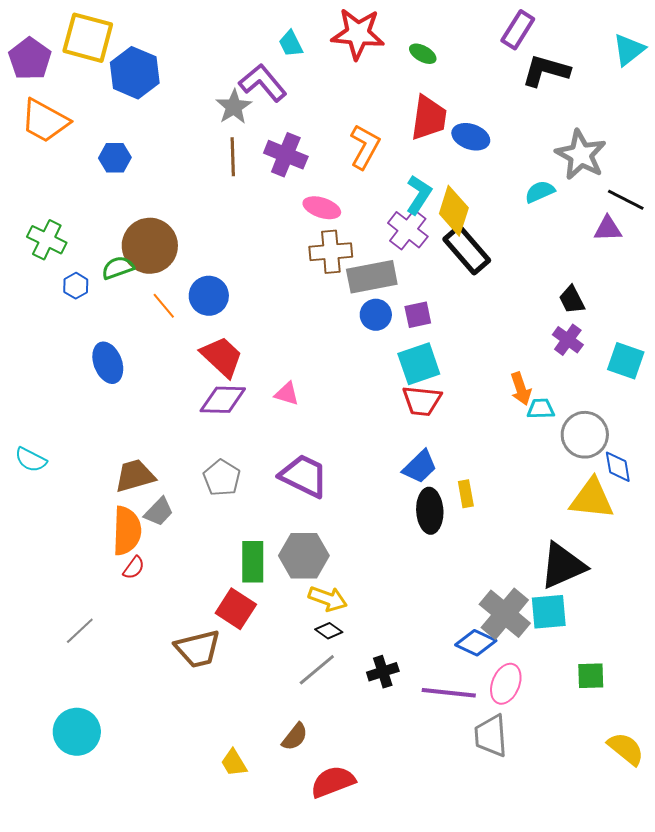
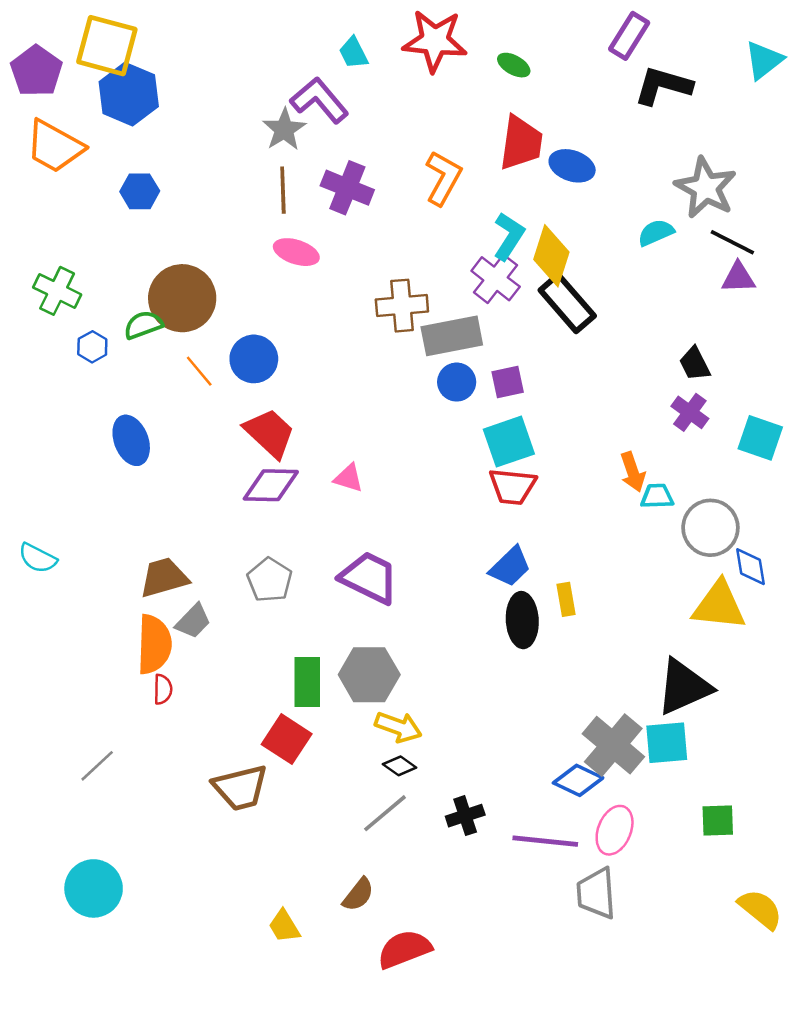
blue hexagon: (135, 73) -> (129, 94), moved
black line: (626, 200) -> (732, 242), moved
pink ellipse: (322, 208) -> (296, 252), moved
red semicircle: (134, 568) -> (163, 689), turned -35

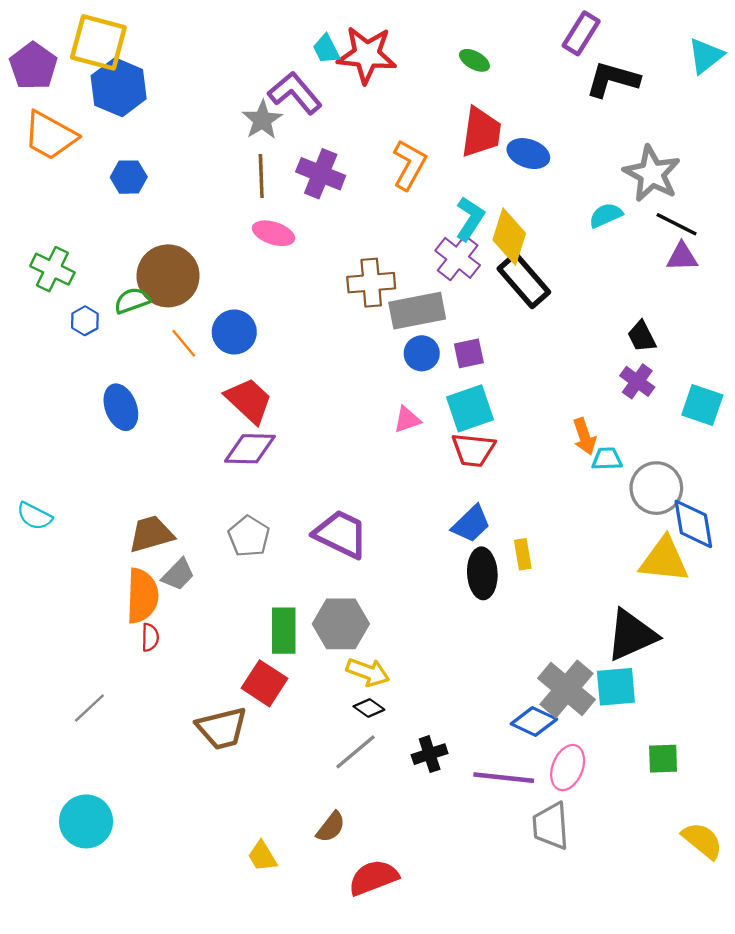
red star: (435, 41) -> (367, 55), moved
pink triangle: (349, 478) -> (407, 420), moved, turned -36
blue diamond: (751, 567) -> (693, 524), size x1.4

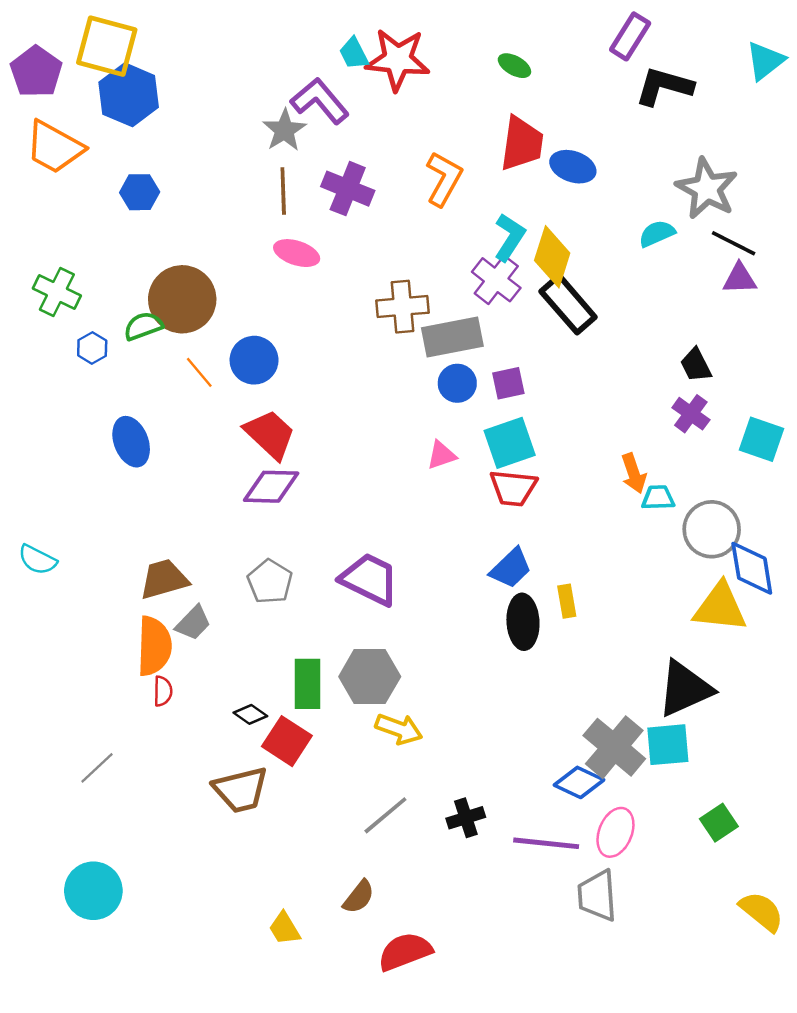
black diamond: (369, 708) -> (250, 714), moved
green square: (663, 759) -> (719, 823), turned -32

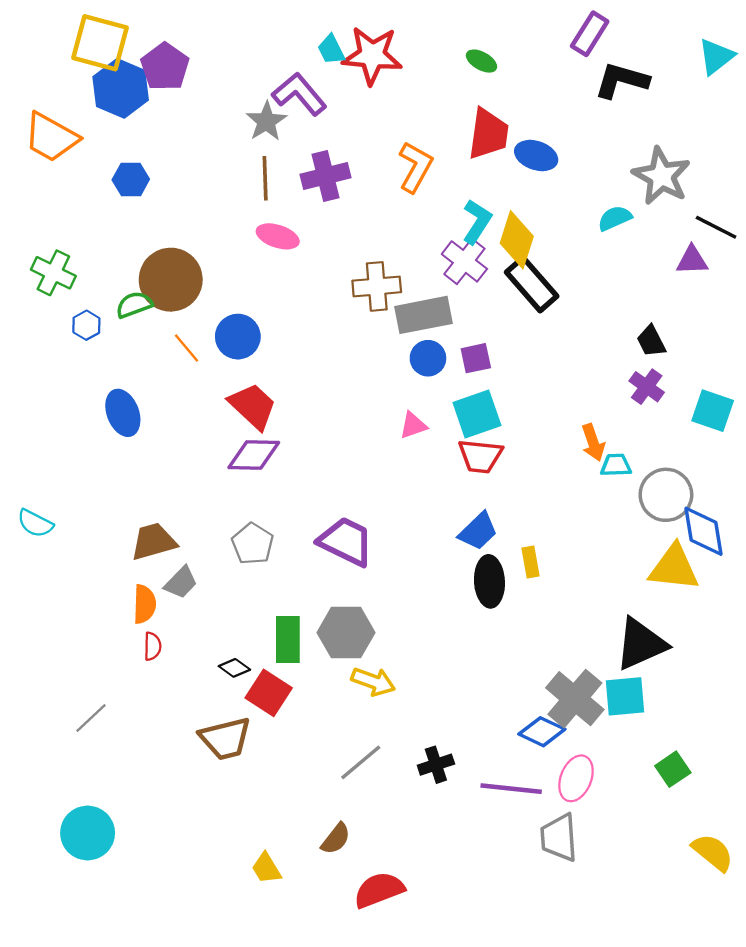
purple pentagon: (36, 72) -> (165, 67), moved
purple cross: (348, 189) -> (326, 176), turned -36
black line: (734, 243) -> (716, 227), moved
orange semicircle: (154, 646) -> (144, 604), size x0.7

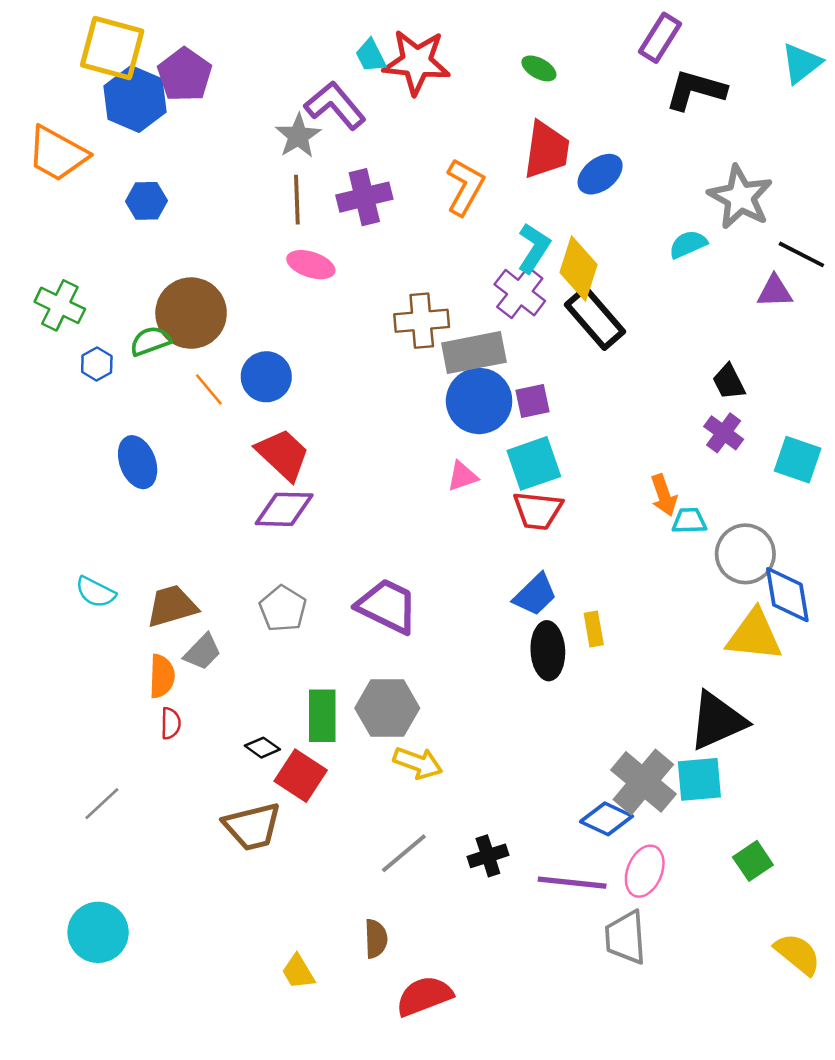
blue ellipse: (536, 156) -> (600, 174), turned -57
blue circle: (428, 358) -> (479, 401), size x1.6
cyan semicircle: (35, 523) -> (95, 592), moved
brown semicircle: (336, 839) -> (376, 939), turned -40

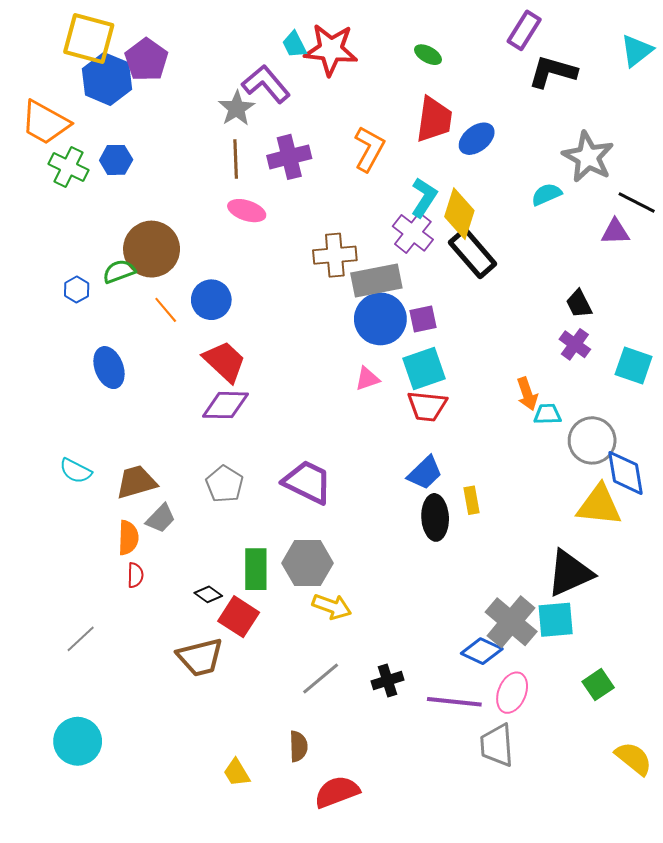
green cross: (60, 305) -> (68, 167), moved

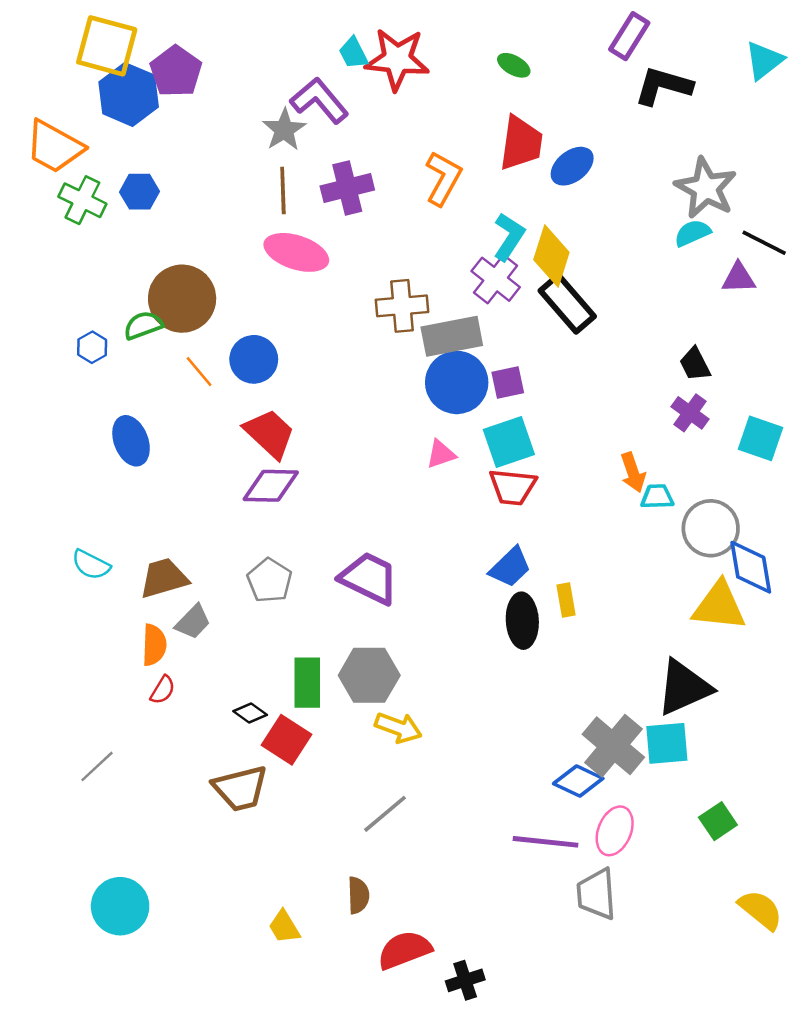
cyan semicircle: (546, 194) -> (692, 233), moved
pink ellipse: (247, 211) -> (296, 252), size x1.4
red semicircle: (135, 575) -> (163, 690), turned 30
black cross: (387, 680) -> (465, 980), moved
cyan circle: (78, 741) -> (120, 906), moved

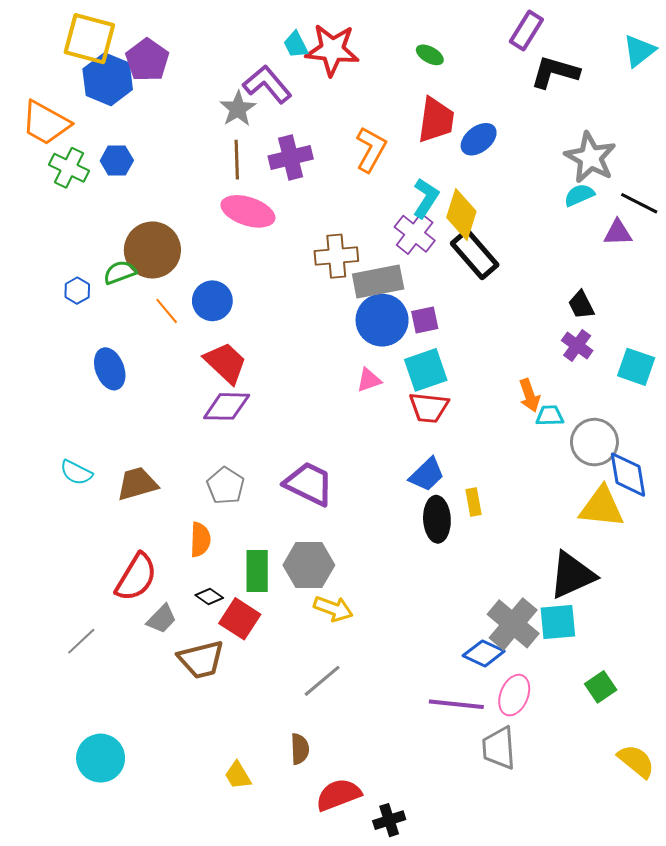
gray trapezoid: (193, 622) -> (162, 619), moved
orange semicircle: (154, 645) -> (200, 540), moved
red semicircle: (163, 690) -> (136, 577), size x2.0

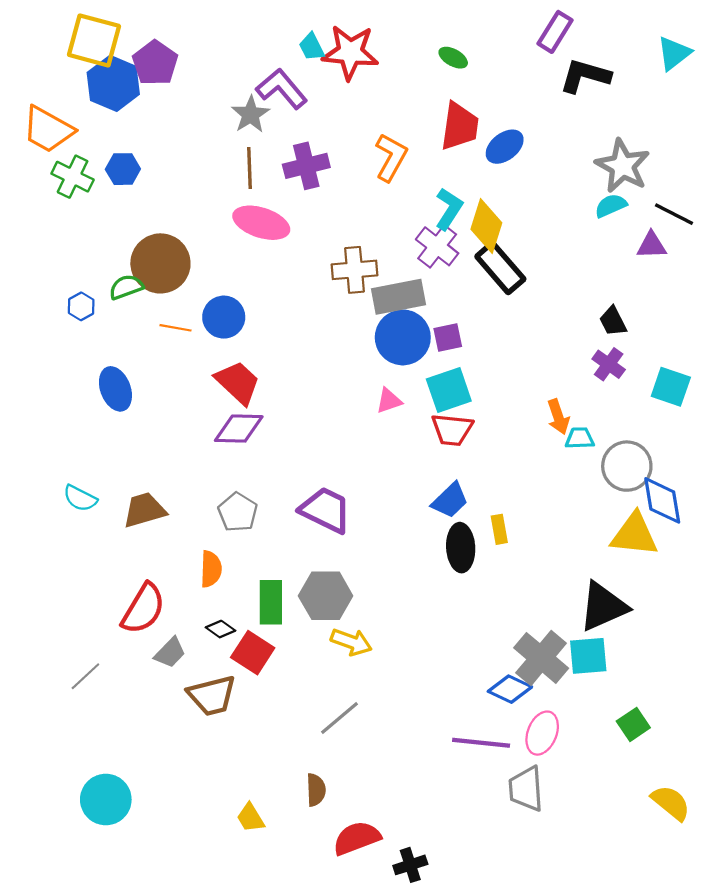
orange line: (167, 311) -> (175, 328), turned -40

